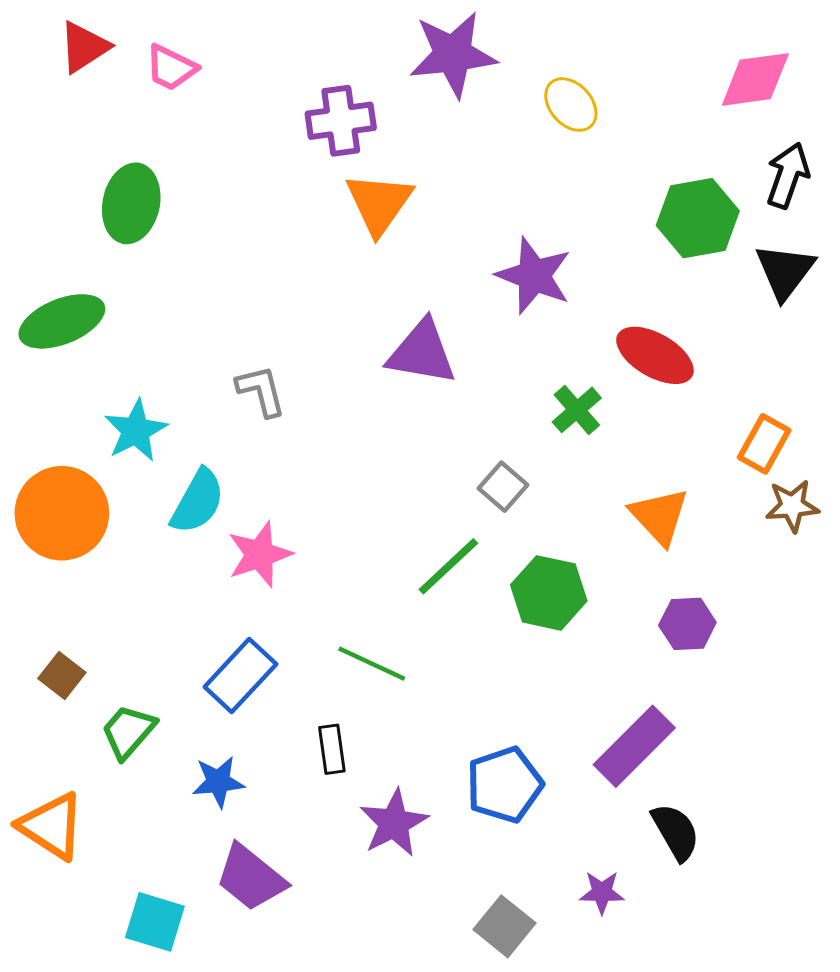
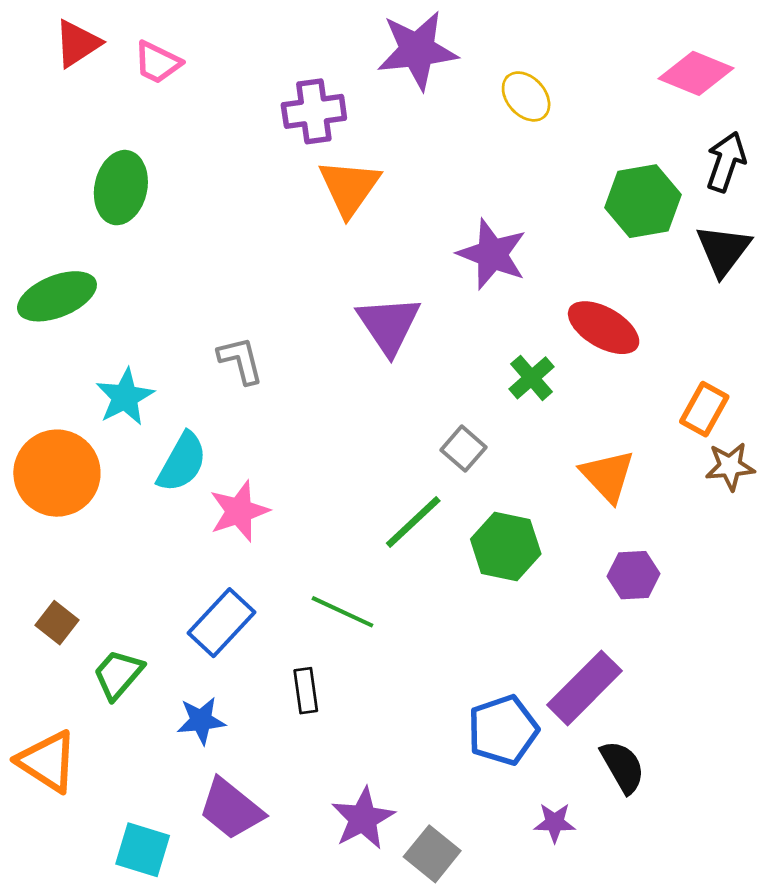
pink diamond: (755, 79) -> (696, 73), turned 30
purple triangle: (422, 352) -> (389, 325), turned 46
blue pentagon: (504, 785) -> (503, 730), moved
purple star: (394, 823) -> (363, 818), moved
gray square: (504, 926) -> (432, 854), moved

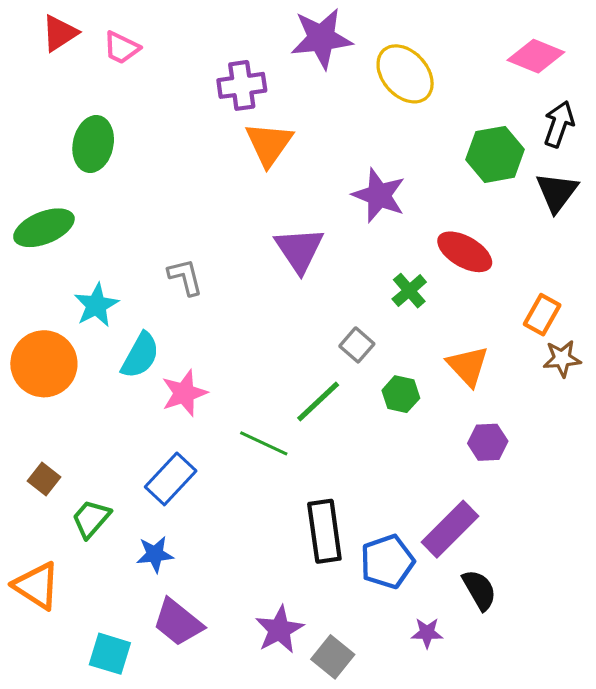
yellow ellipse: (526, 96) -> (405, 74), size x1.5
green hexagon: (506, 547) -> (401, 394), moved, size x0.7
green line: (342, 612) -> (264, 443), moved
black rectangle: (306, 691) -> (324, 531), moved, size x1.8

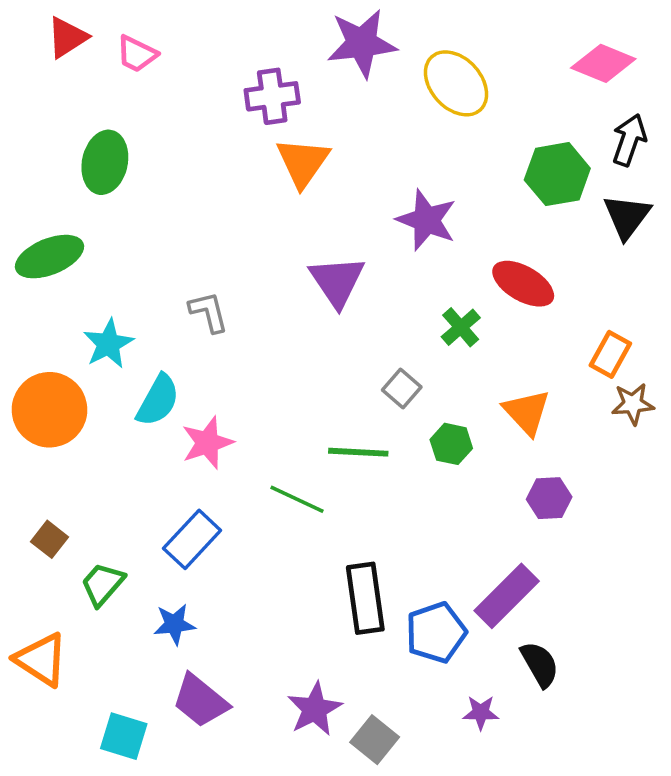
green line: (318, 401) -> (358, 452), turned 46

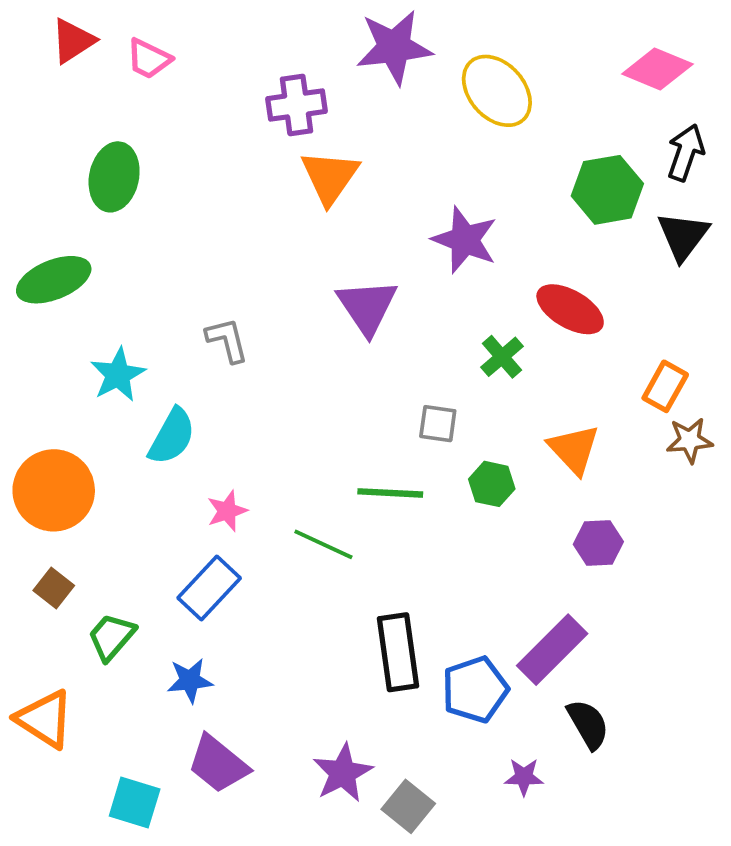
gray square: (402, 389) -> (438, 424), turned -33
orange circle: (49, 410) -> (54, 490), moved
pink star: (207, 443) -> (227, 511), moved, size x0.7

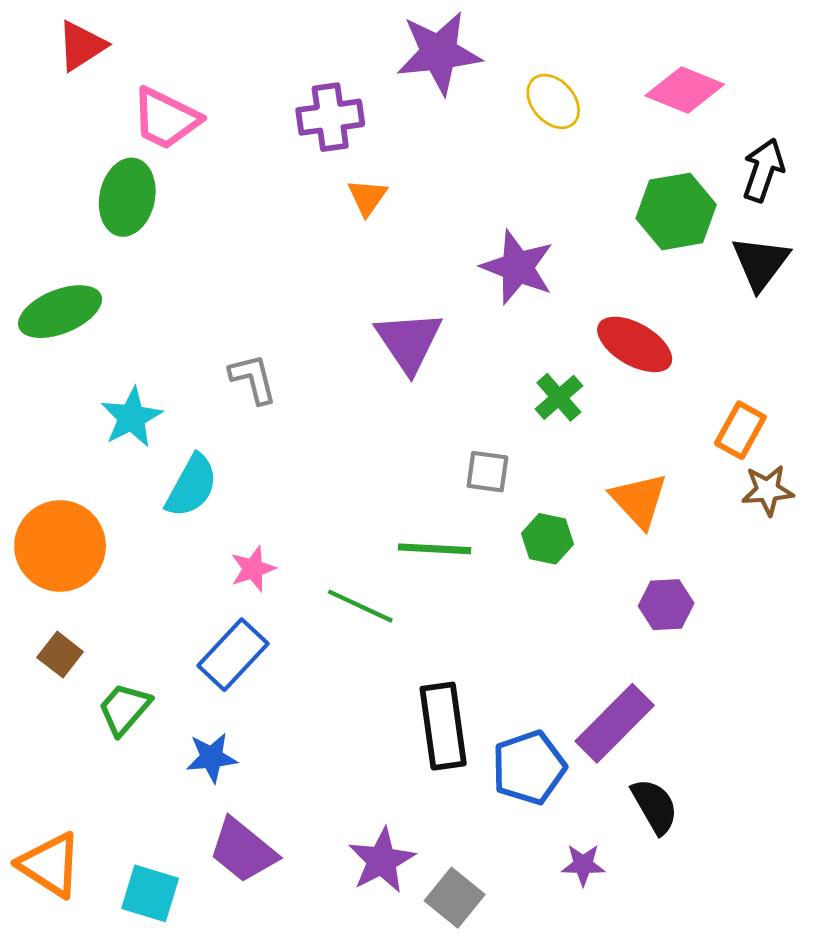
pink trapezoid: (149, 59) -> (166, 119), moved, size x1.4
pink diamond: (657, 69) -> (685, 90), moved
yellow ellipse: (497, 91) -> (553, 101), size x0.7
orange triangle: (330, 177) -> (367, 197), size x0.6
orange triangle: (45, 719) -> (50, 865), moved

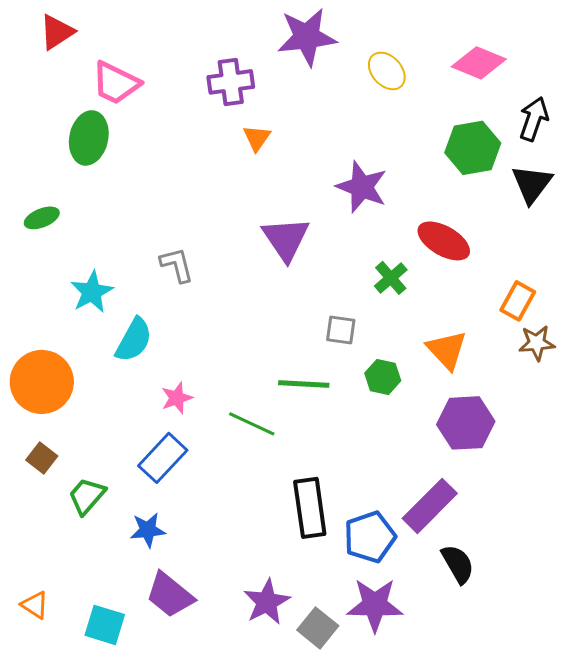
green ellipse: (60, 312) -> (42, 218), size x0.6
purple hexagon: (666, 605) -> (466, 423), size x1.5
orange triangle: (50, 865) -> (35, 605), size x0.6
purple star: (583, 865) -> (375, 605), moved, size x1.8

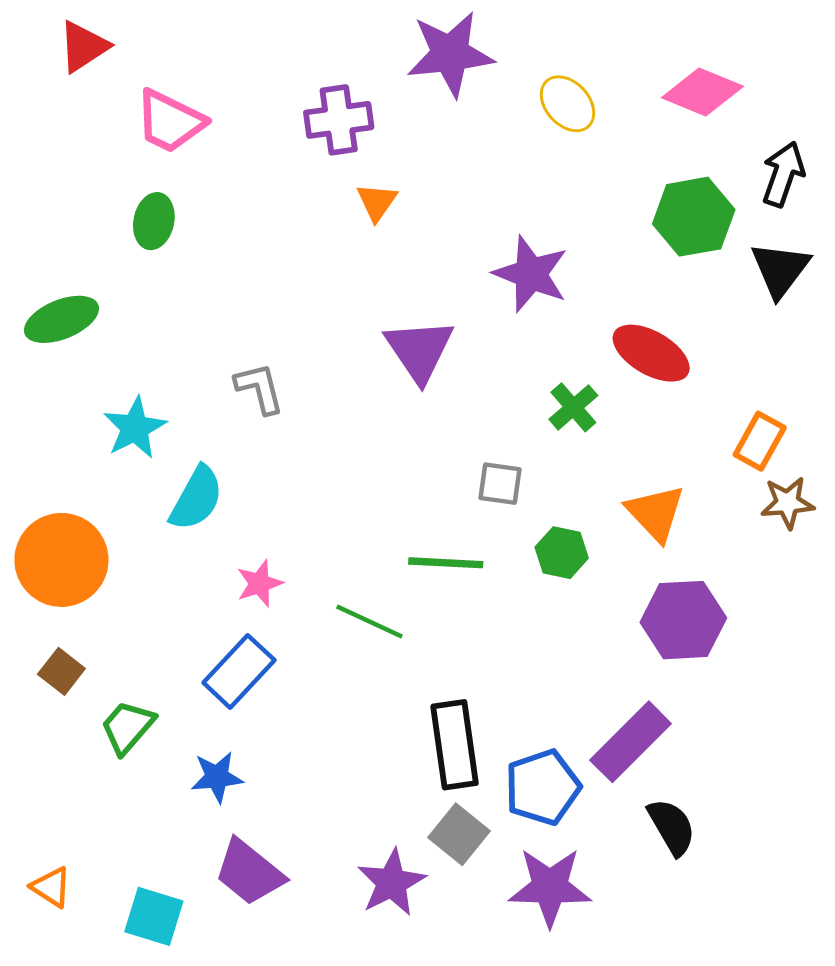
green ellipse: (89, 138) -> (154, 221), moved, size x0.7
green ellipse: (42, 218) -> (61, 319), size x1.4
gray square: (318, 628) -> (459, 834), moved

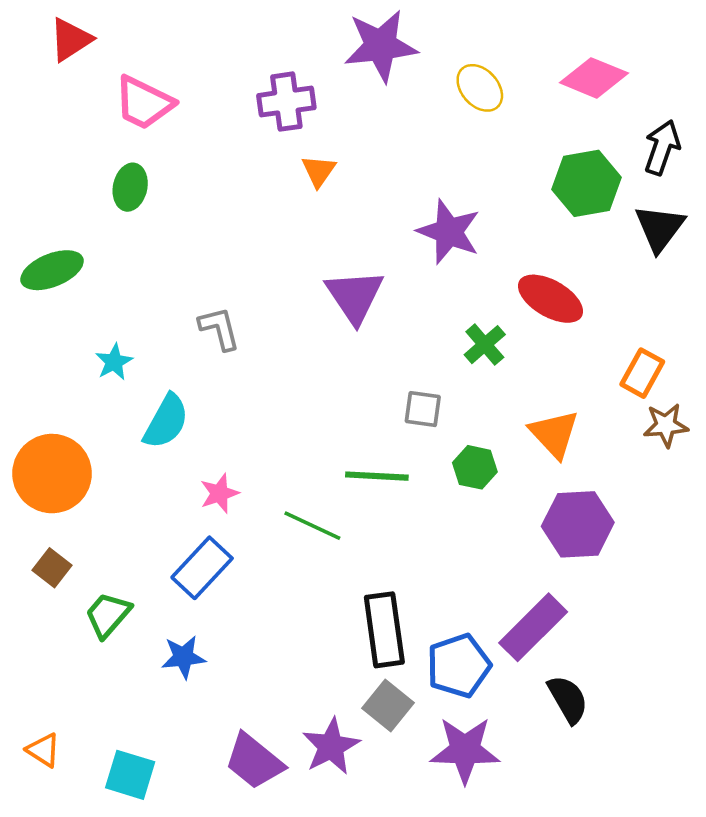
cyan star: (135, 428) -> (114, 362), size x0.7
purple trapezoid: (249, 872) -> (254, 761), moved

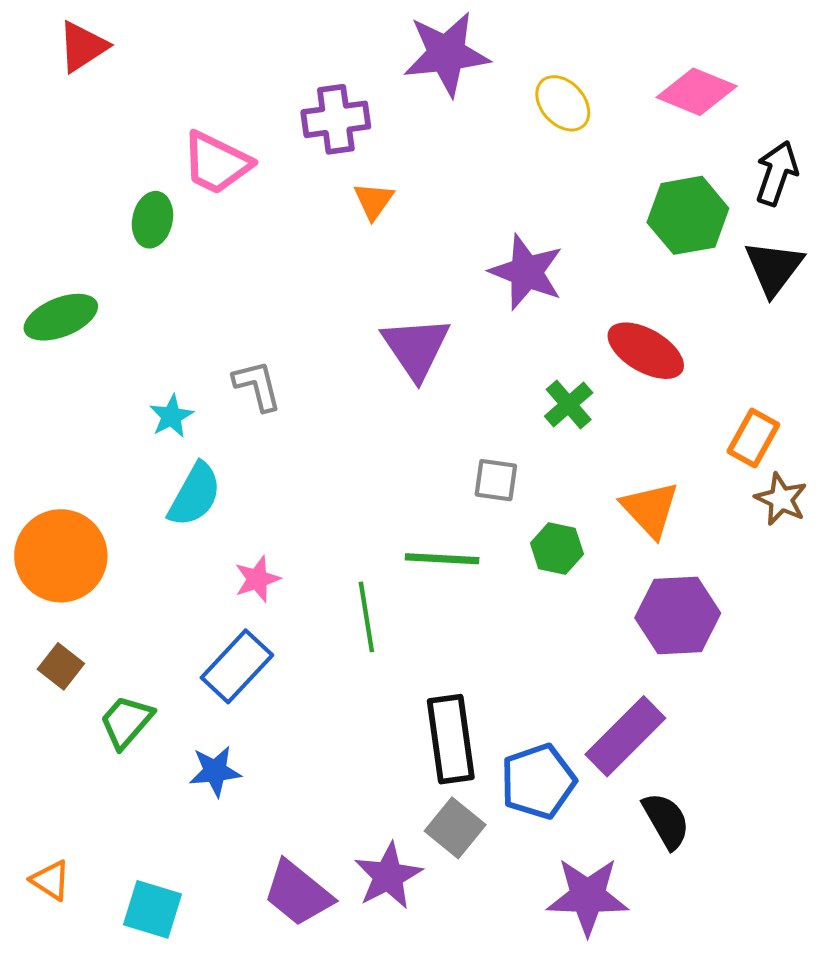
pink trapezoid: (144, 103) -> (217, 163), moved
cyan star: (114, 362) -> (171, 416), moved
brown star: (666, 425) -> (781, 499), turned 30
green line: (312, 526) -> (366, 617), turned 56
purple star: (465, 750) -> (588, 896), moved

